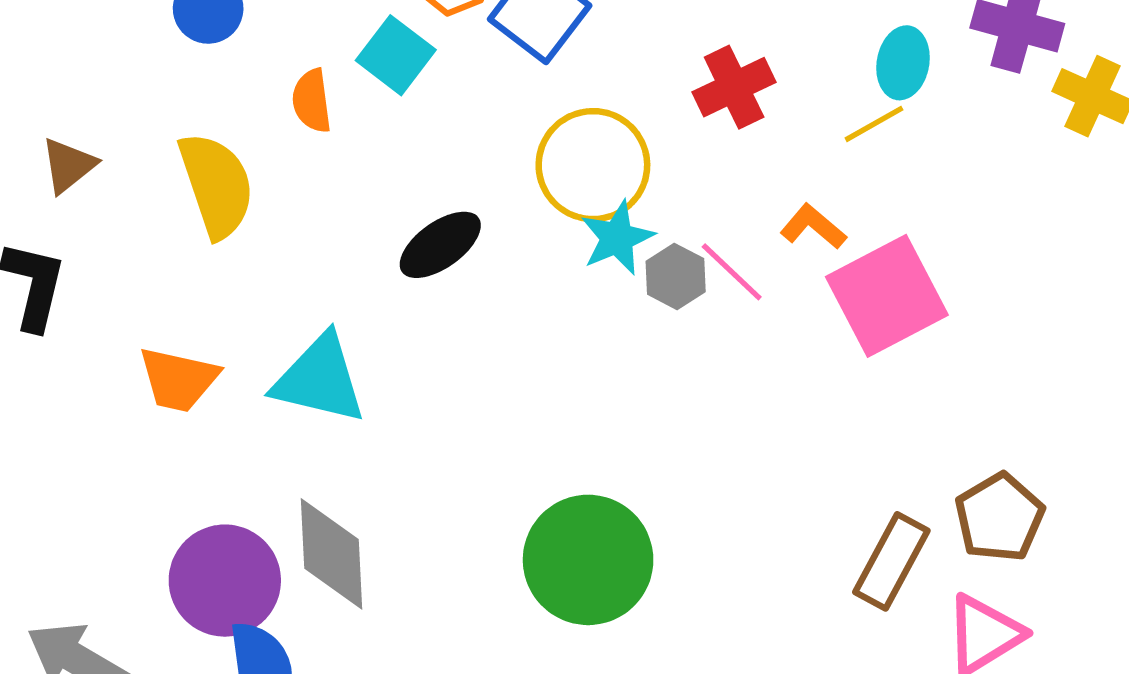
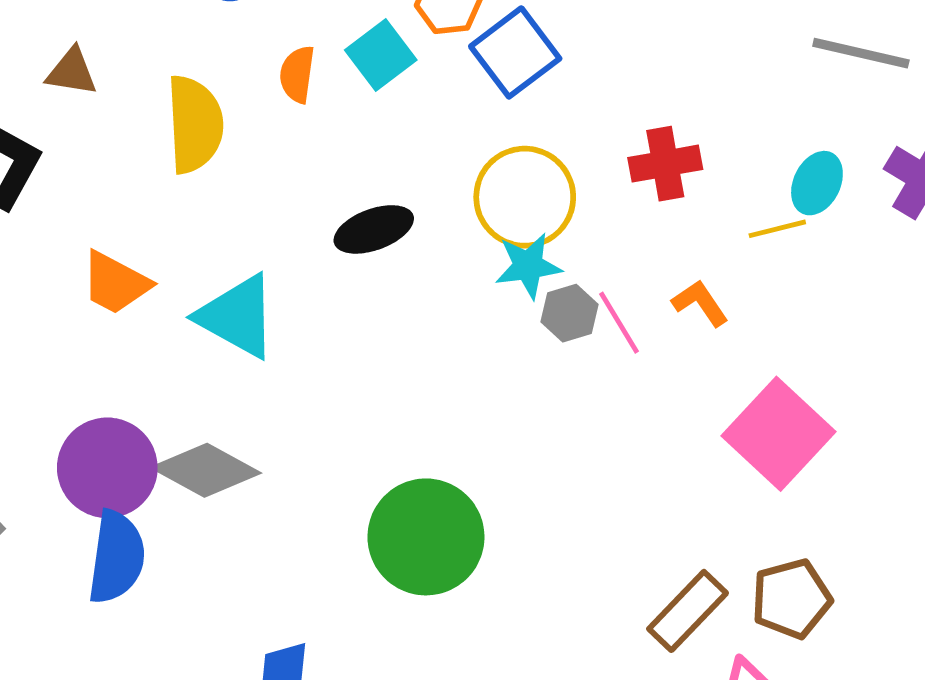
brown triangle: (68, 165) -> (72, 72), turned 32
pink square: (887, 296) -> (778, 434), moved, turned -35
gray diamond: (331, 554) -> (206, 470), turned -74

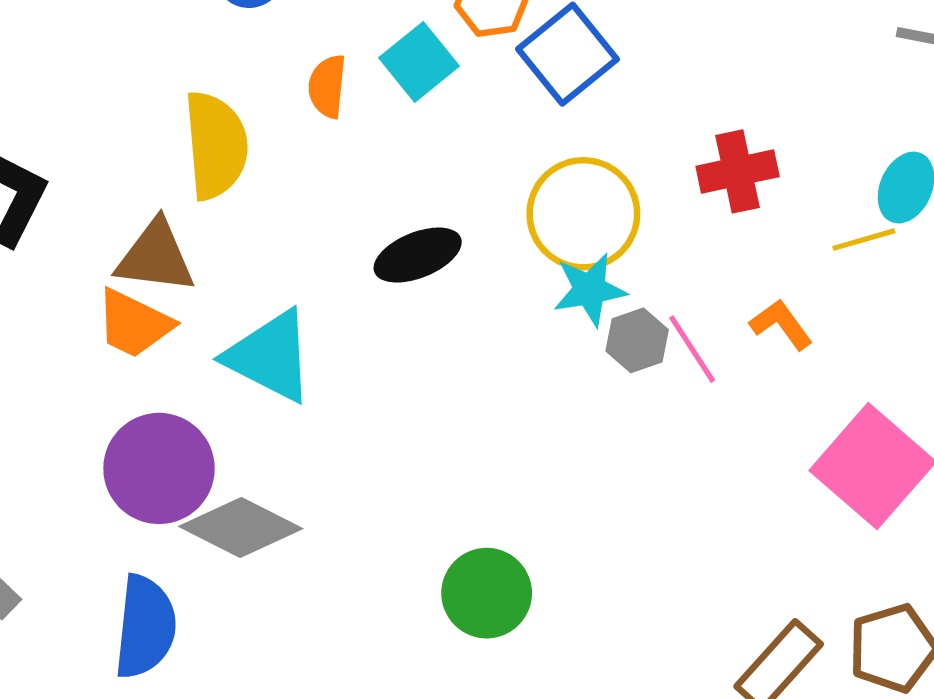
brown triangle: (72, 72) -> (155, 257), moved, size x1.4
purple circle: (107, 468) -> (159, 468), moved
green circle: (426, 537) -> (487, 593), size x0.7

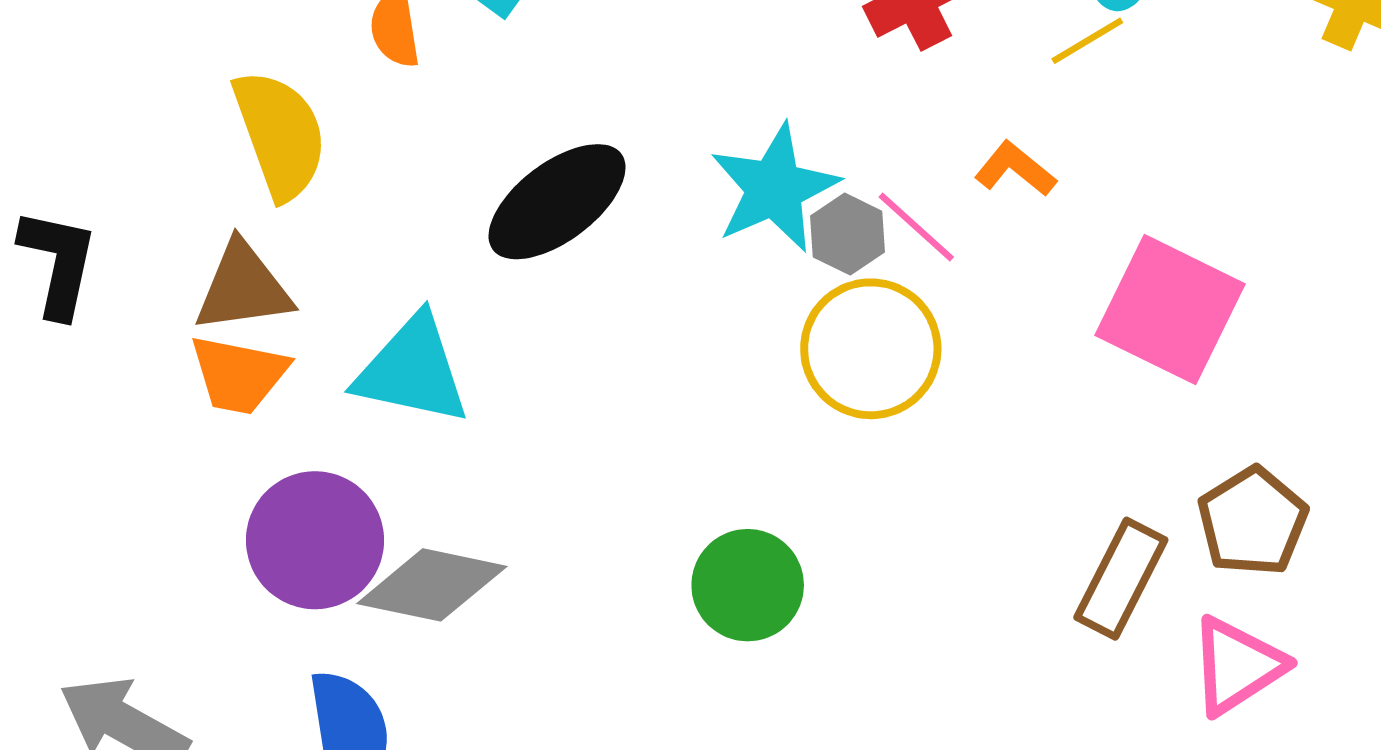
yellow circle: (583, 214) -> (871, 349), moved
black ellipse: (418, 255) -> (557, 202), size x1.4
cyan star: (590, 290) -> (774, 188), size x1.4

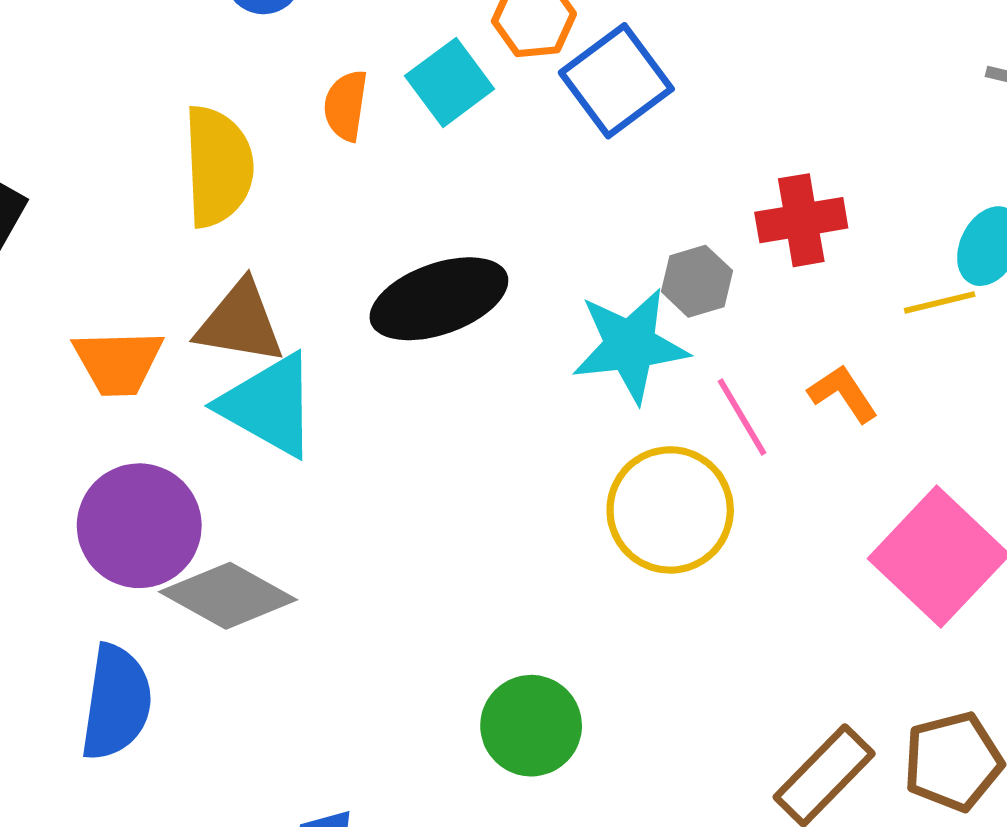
gray hexagon: (848, 234) -> (697, 281), moved
brown triangle: (243, 287) -> (240, 323), moved
orange trapezoid: (239, 374) -> (118, 362), turned -30
green circle: (748, 585) -> (531, 726), moved

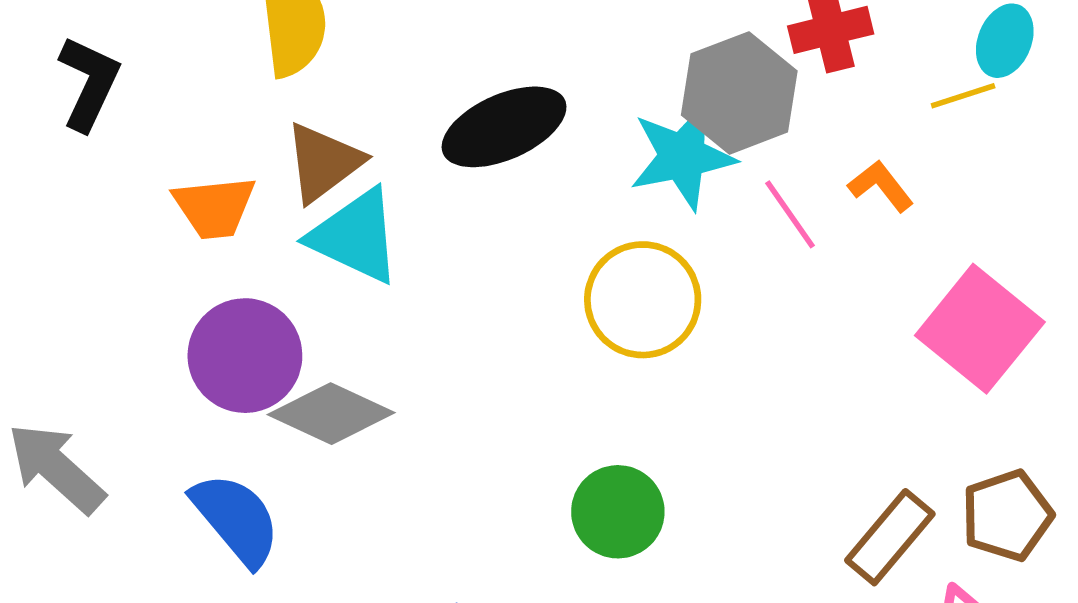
gray hexagon: (697, 281) -> (739, 93), size x1.8
brown triangle: (240, 323) -> (323, 162), turned -42
yellow circle: (670, 510) -> (643, 300), moved
blue semicircle: (116, 702) -> (236, 519), turned -44

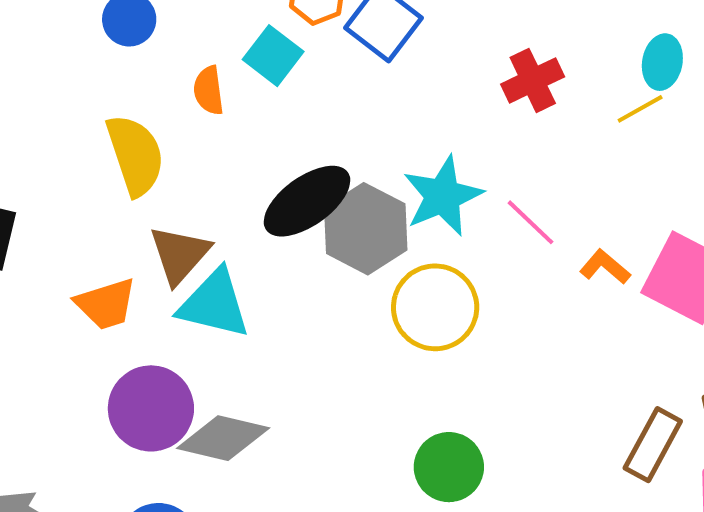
gray hexagon: (739, 93) -> (366, 229), moved
orange L-shape: (881, 186) -> (605, 267), moved

